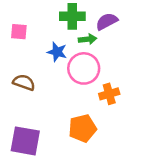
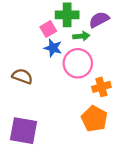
pink square: (19, 32) -> (48, 29), moved, turned -35
orange pentagon: (82, 128) -> (94, 119), moved, turned -30

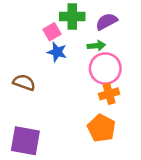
green arrow: (81, 36) -> (96, 46), moved
pink circle: (78, 63) -> (105, 68), moved

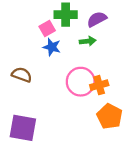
pink circle: (105, 68) -> (81, 82), moved
orange pentagon: (101, 128) -> (110, 116), moved

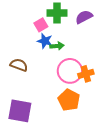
green arrow: (88, 41) -> (57, 46), moved
orange pentagon: (110, 116) -> (69, 100), moved

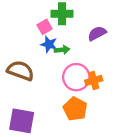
purple semicircle: (84, 17) -> (97, 33), moved
brown semicircle: (19, 65) -> (21, 71), size x1.4

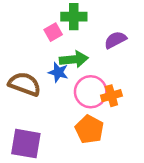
blue star: (49, 44) -> (58, 72), moved
green arrow: (62, 50) -> (74, 59), size x1.5

